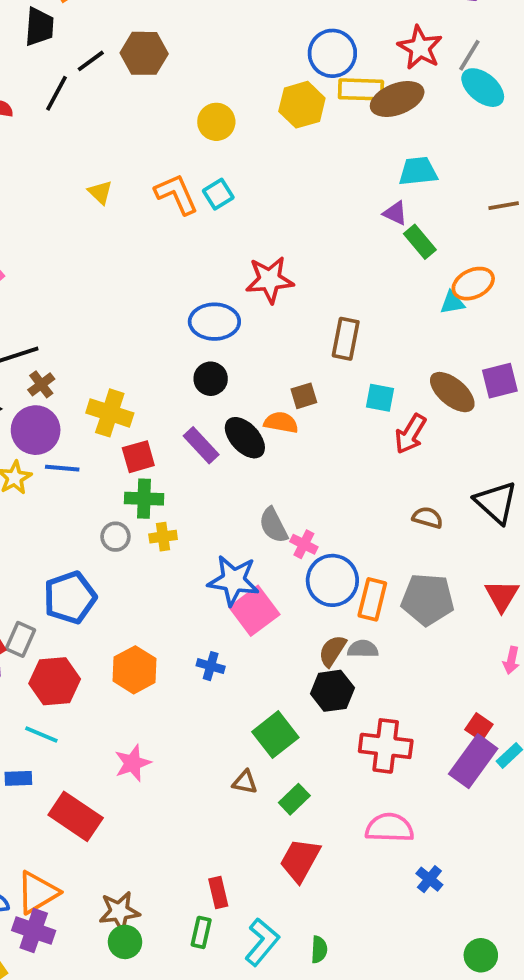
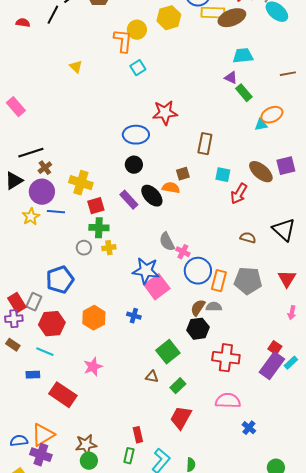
yellow hexagon: (302, 105) -> (169, 18), moved
orange L-shape: (176, 194) -> (123, 41), moved, turned 30

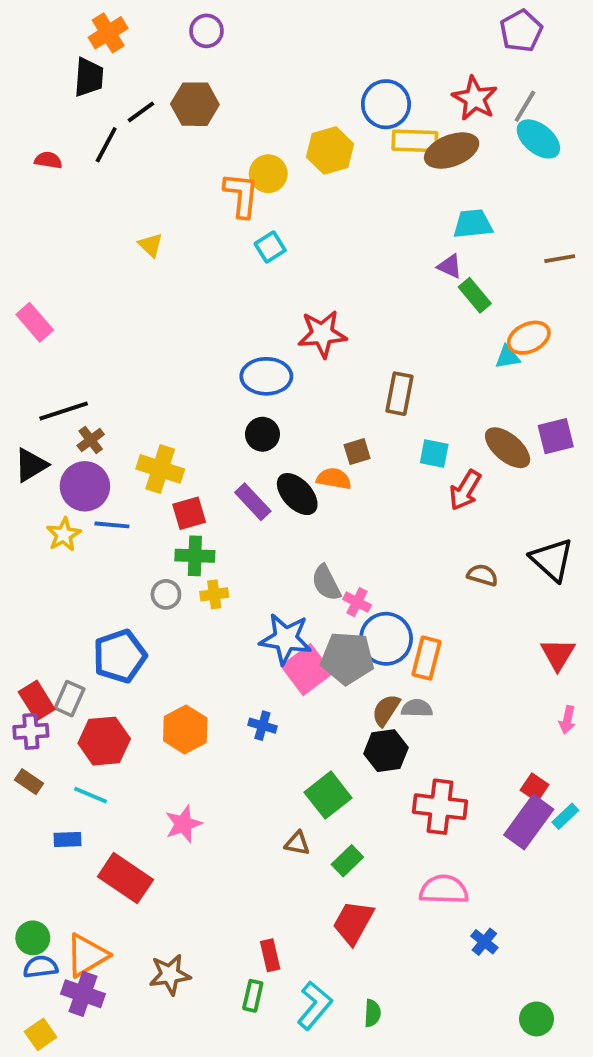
gray pentagon: (248, 281) -> (347, 658), moved
green circle: (89, 461) -> (33, 938), moved

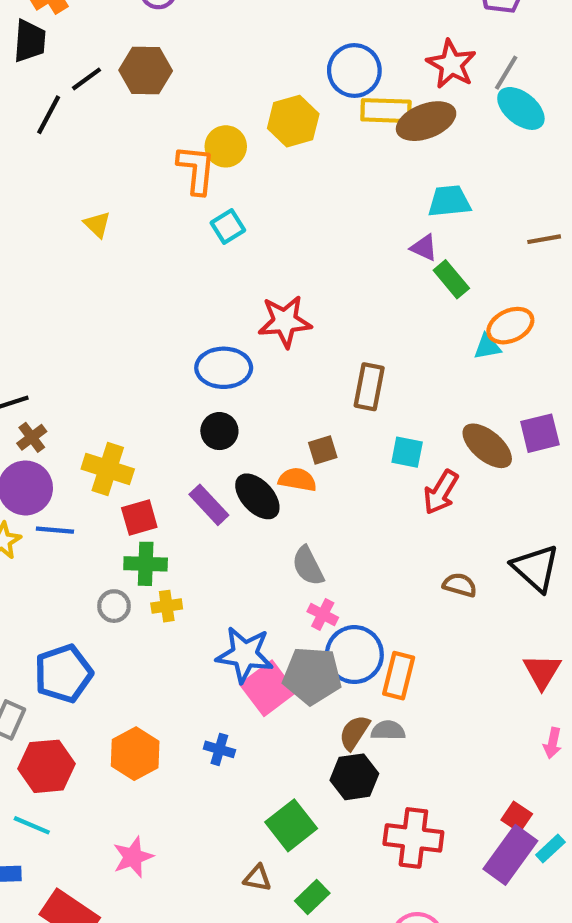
gray semicircle: (326, 583) -> (308, 566), moved

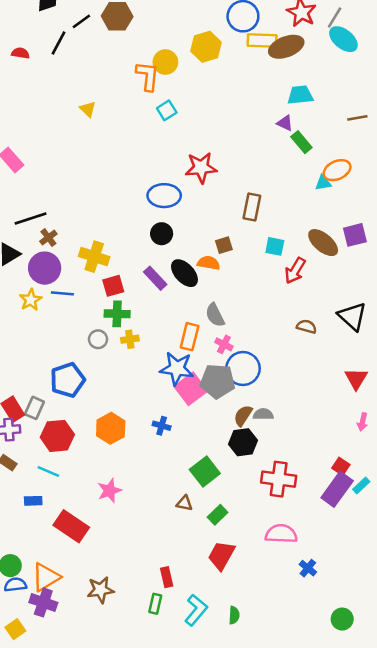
orange rectangle: (399, 676) -> (190, 337), moved

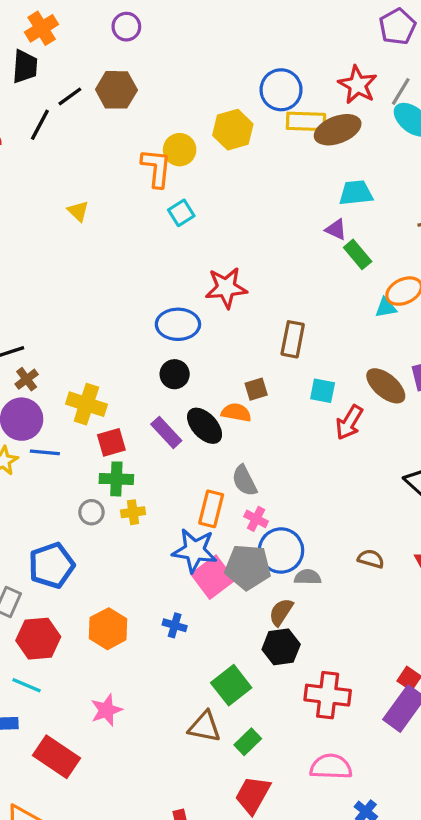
brown semicircle: (307, 327) -> (371, 559), moved
gray semicircle: (263, 414) -> (308, 577), moved
brown triangle: (184, 503) -> (205, 727), size x1.5

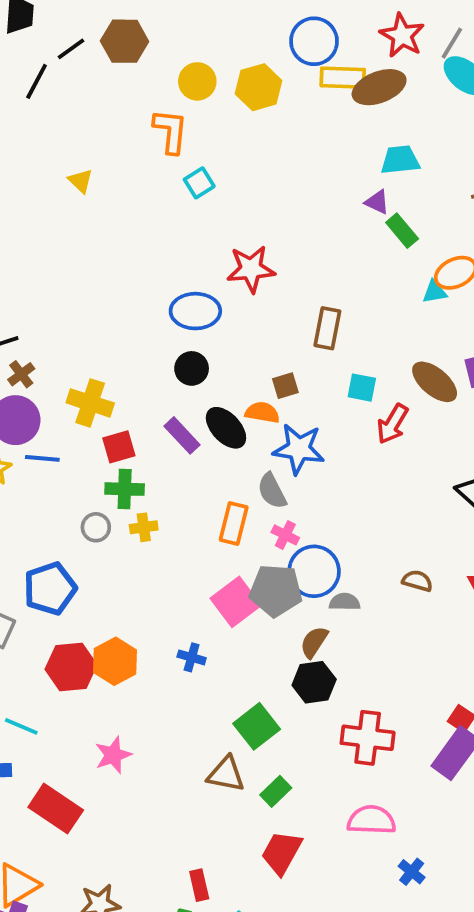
yellow circle: (180, 150) -> (197, 81), moved
blue star: (195, 550) -> (299, 449), moved
red hexagon: (38, 639) -> (71, 667), moved

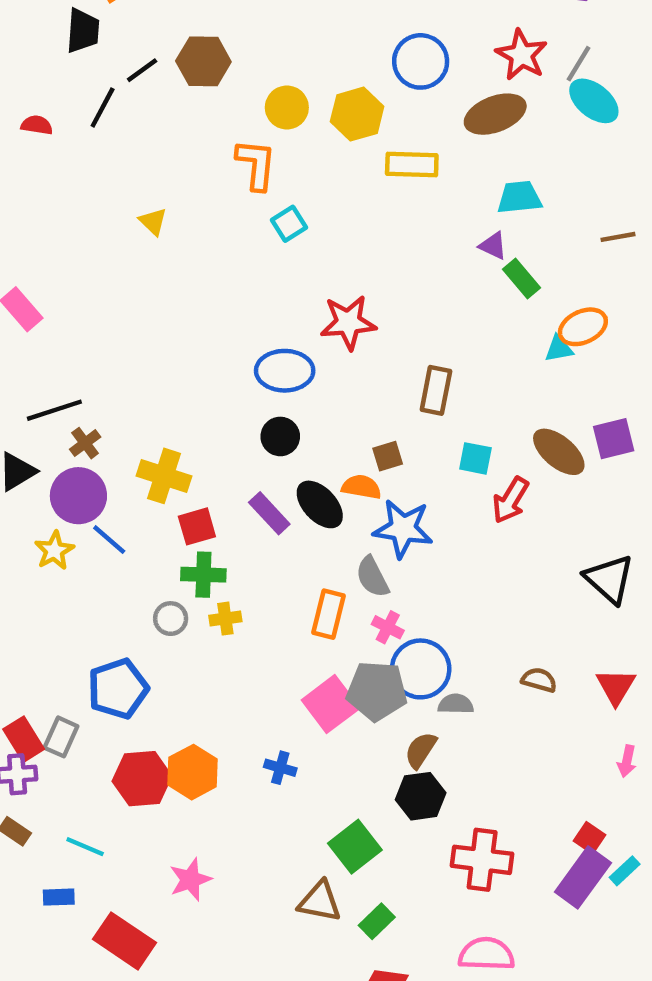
yellow rectangle: (343, 78) -> (412, 165), moved
blue line: (42, 458) -> (109, 540), turned 36

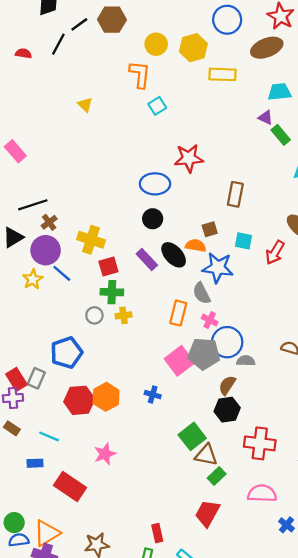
cyan square: (475, 458) -> (243, 241), moved
brown triangle: (320, 901) -> (206, 455), moved
green rectangle: (377, 921) -> (217, 476), moved

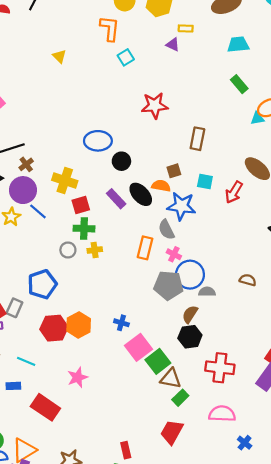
yellow rectangle: (222, 74) -> (186, 28), size x0.6
purple triangle: (266, 117) -> (173, 45), moved
blue ellipse: (155, 184) -> (98, 141), moved
pink square: (179, 361) -> (139, 347), moved

